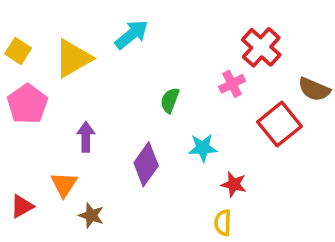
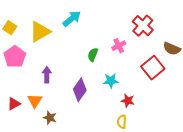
pink cross: (232, 84) -> (119, 46), moved
red triangle: (22, 206) -> (14, 104), moved

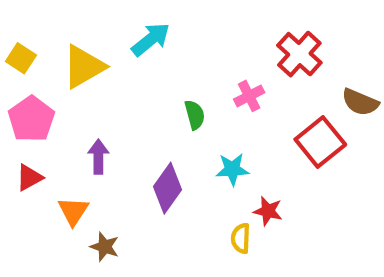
green semicircle: (93, 55) -> (195, 115), turned 144
red triangle: (14, 104) -> (29, 178), moved
yellow semicircle: (122, 122) -> (241, 238), moved

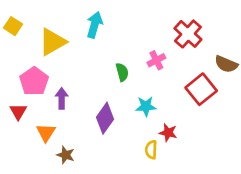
cyan arrow: (151, 39) -> (95, 25), turned -35
yellow square: (21, 58) -> (13, 26), moved
pink pentagon: (31, 119) -> (34, 81), moved
red triangle: (29, 178) -> (18, 112), turned -30

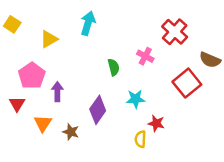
yellow triangle: (52, 42) -> (49, 39), size x0.7
pink cross: (156, 60) -> (145, 56), turned -35
brown star: (66, 155) -> (71, 132), moved

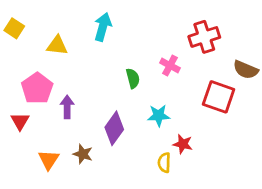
red cross: (175, 32) -> (204, 37), turned 30
yellow triangle: (49, 39) -> (57, 45), turned 36
red square: (187, 83) -> (219, 97), turned -32
orange triangle: (43, 123) -> (49, 160), moved

